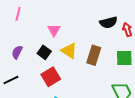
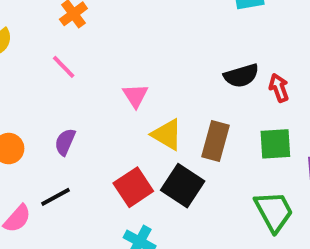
pink line: (18, 14) -> (64, 67), turned -56
black square: (44, 52) -> (183, 186), moved, size x1.5

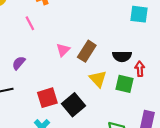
yellow triangle: (167, 134) -> (98, 79), moved
brown rectangle: (216, 141) -> (87, 51), moved
green square: (275, 144) -> (124, 84), moved

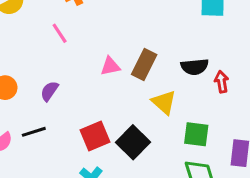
pink triangle: (63, 50) -> (110, 66), turned 40
green square: (124, 84) -> (196, 134), moved

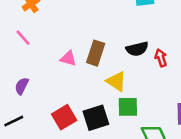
pink triangle: (110, 66) -> (68, 58), turned 36
green square: (196, 134) -> (128, 107), moved
black square: (133, 142) -> (96, 118), turned 36

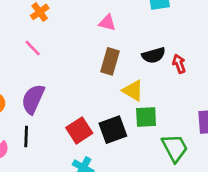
pink triangle: (68, 58) -> (107, 23), moved
purple semicircle: (22, 86) -> (33, 99), size x1.6
black line: (14, 121) -> (26, 137), turned -60

